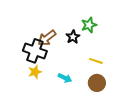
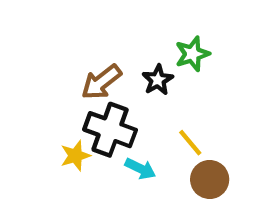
black cross: (35, 51) -> (110, 130), moved
yellow line: (96, 61) -> (190, 143), moved, turned 32

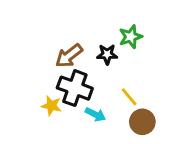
black star: (158, 80) -> (107, 54), turned 30
yellow star: (75, 156) -> (51, 106), turned 30

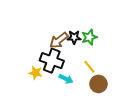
green star: (131, 37) -> (89, 37), moved
brown arrow: (69, 56) -> (59, 40), moved

